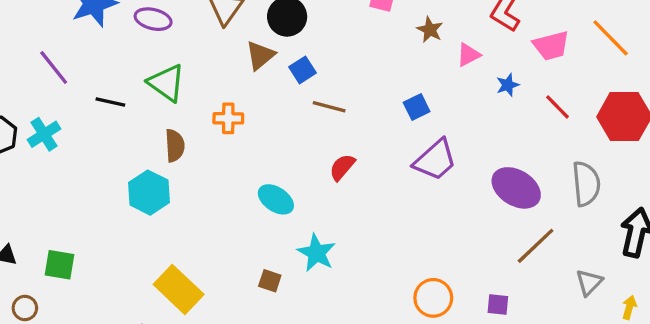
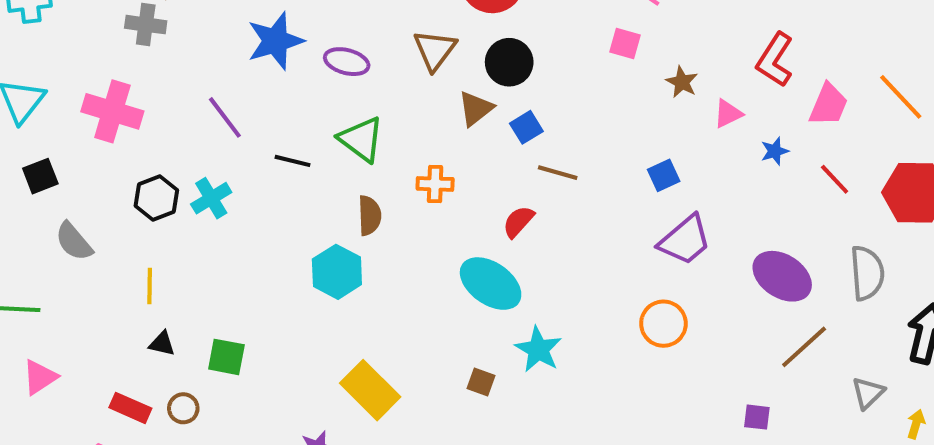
pink trapezoid: (551, 46) -> (829, 105), turned -54
red semicircle: (342, 167) -> (518, 222), moved
cyan ellipse: (276, 199) -> (491, 284), size x1.4
orange circle: (433, 298) -> (663, 324), moved

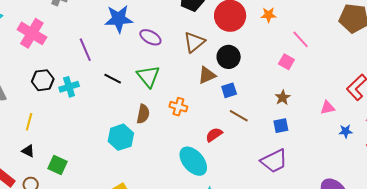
brown star: (682, 82) -> (283, 98), moved
blue square: (664, 175) -> (281, 126), moved
purple trapezoid: (685, 240) -> (274, 161), moved

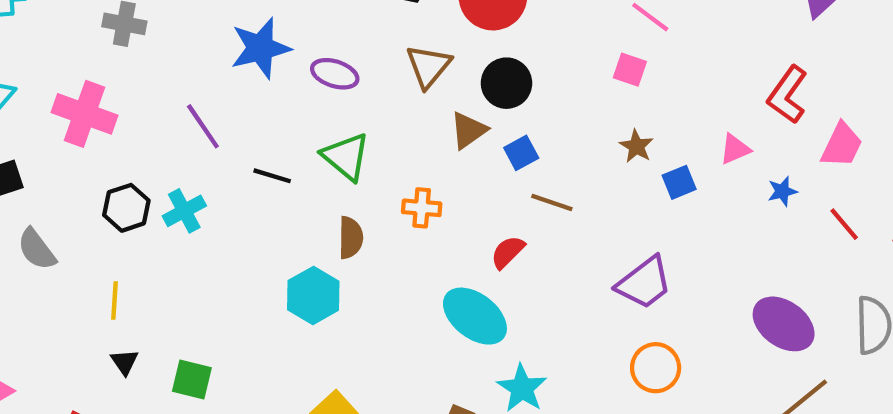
blue square: (281, 126) -> (679, 182), moved
black triangle: (28, 151) -> (125, 362), turned 40

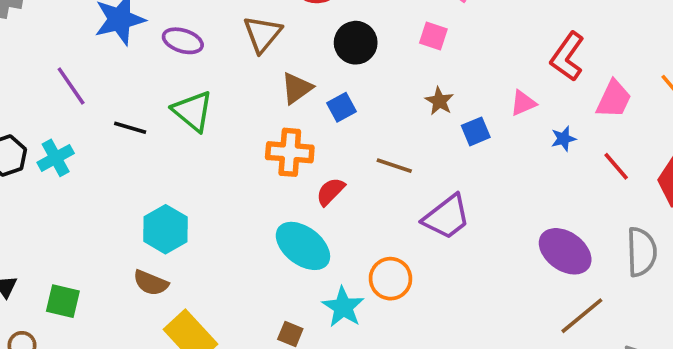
black circle: (506, 83) -> (356, 43), moved
brown line: (552, 202) -> (394, 166), moved
orange cross: (422, 208) -> (290, 152), moved, size x1.4
brown semicircle: (351, 238) -> (151, 283), moved, turned 112
orange circle: (656, 368) -> (390, 279), moved

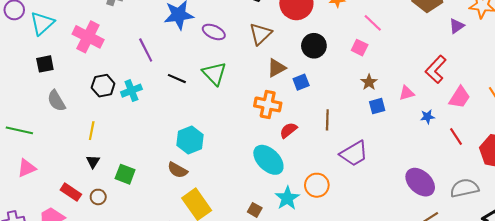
brown star: (439, 101) -> (369, 82), moved
brown line: (394, 166) -> (327, 120), turned 66
gray semicircle: (642, 252) -> (464, 188), turned -108

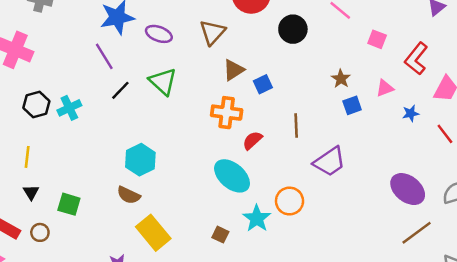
black circle: (314, 46) -> (293, 29), moved
pink square: (360, 48) -> (377, 39), moved
purple line: (146, 50) -> (104, 56), moved
black line: (177, 79) -> (120, 90), turned -66

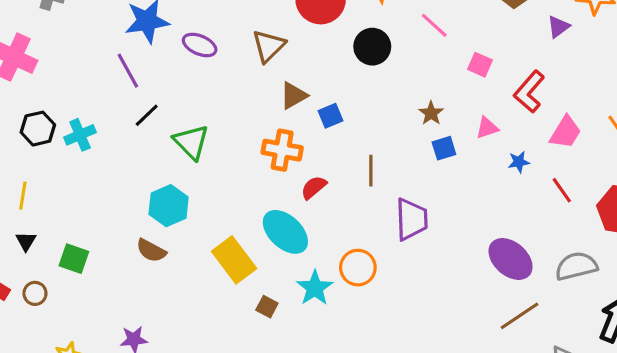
green triangle: (163, 81) -> (191, 142), moved
purple trapezoid: (329, 162) -> (411, 219), turned -60
yellow rectangle: (153, 233) -> (234, 260), moved

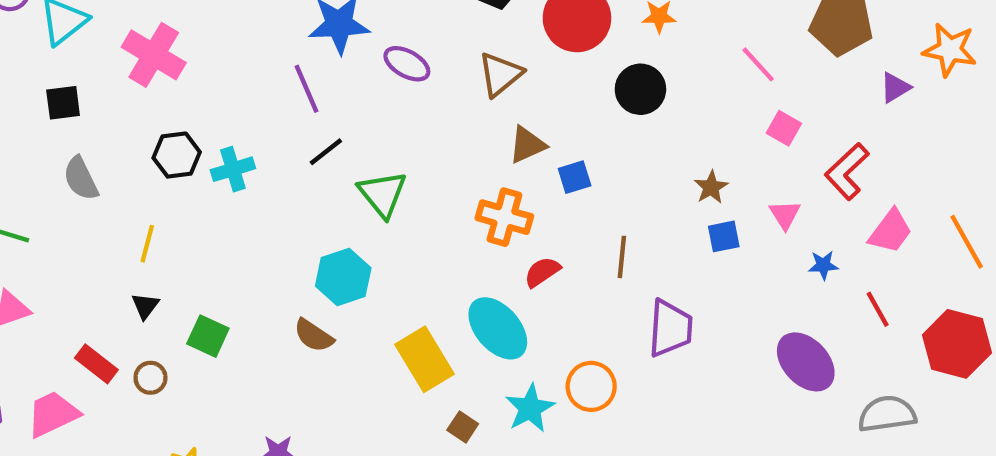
pink line: (434, 25) -> (758, 64), moved
pink triangle: (487, 128) -> (785, 215), turned -50
purple ellipse: (511, 259) -> (806, 362), moved

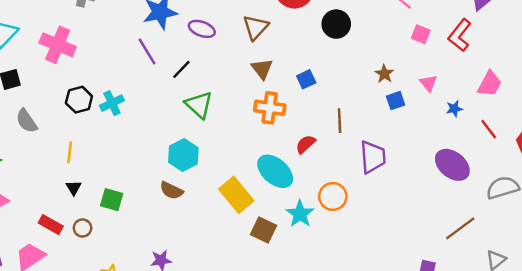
brown triangle: (527, 145) -> (262, 69), moved, turned -35
black line: (326, 152) -> (181, 69), moved
red L-shape: (847, 171) -> (460, 35), moved
red semicircle: (542, 272) -> (305, 144), moved
brown square: (463, 427) -> (263, 230), size x1.5

